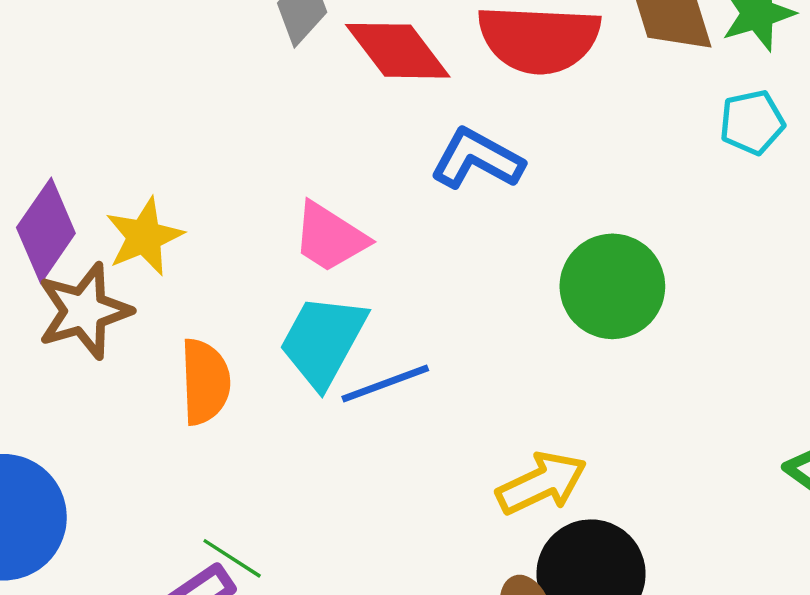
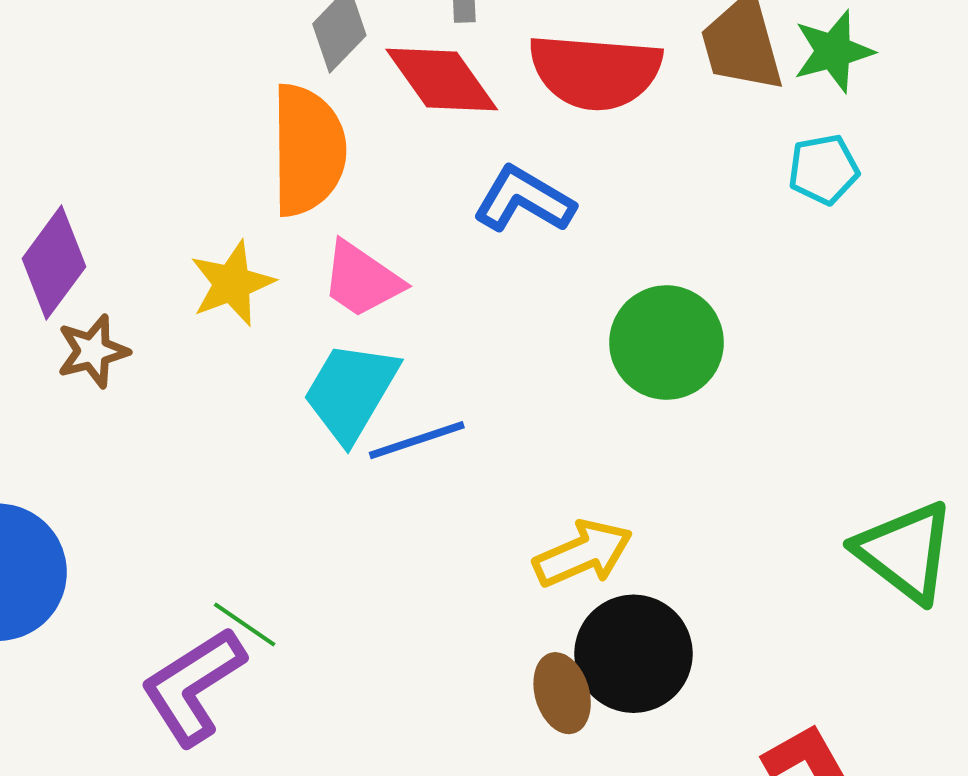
yellow star: (144, 237) -> (232, 283), moved
brown star: (84, 311) -> (93, 351), size x0.7
orange semicircle: (205, 382) -> (308, 150), moved, size x1.4

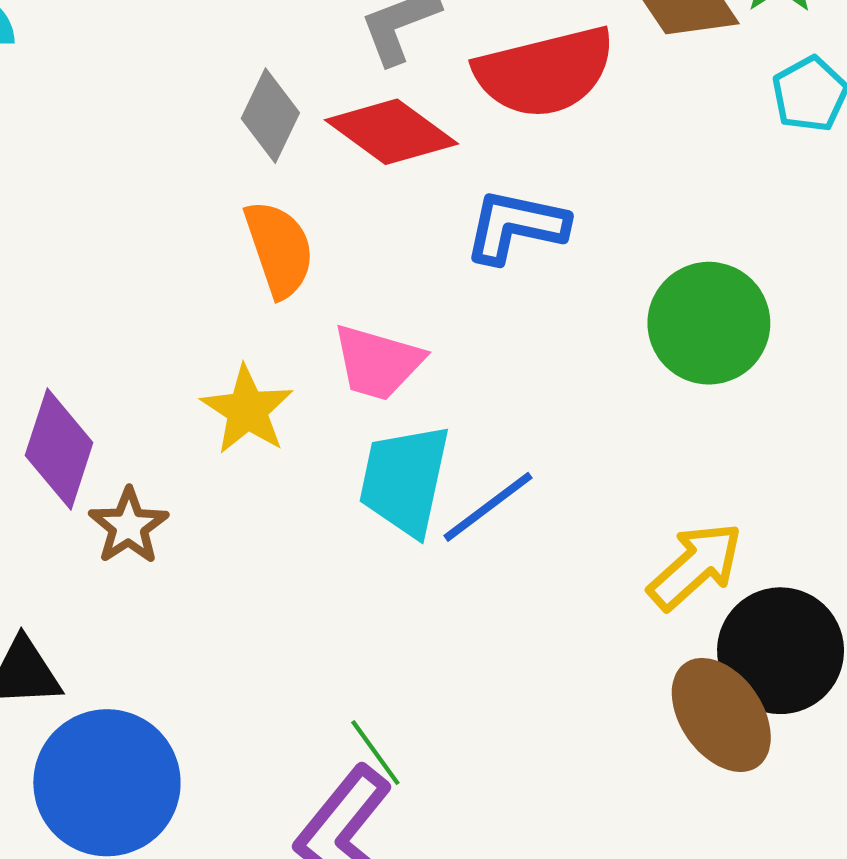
orange semicircle: (308, 150) -> (279, 249), size x0.7
green line: (245, 625) -> (375, 753), turned 38
brown ellipse: (562, 693) -> (721, 715), size x1.4

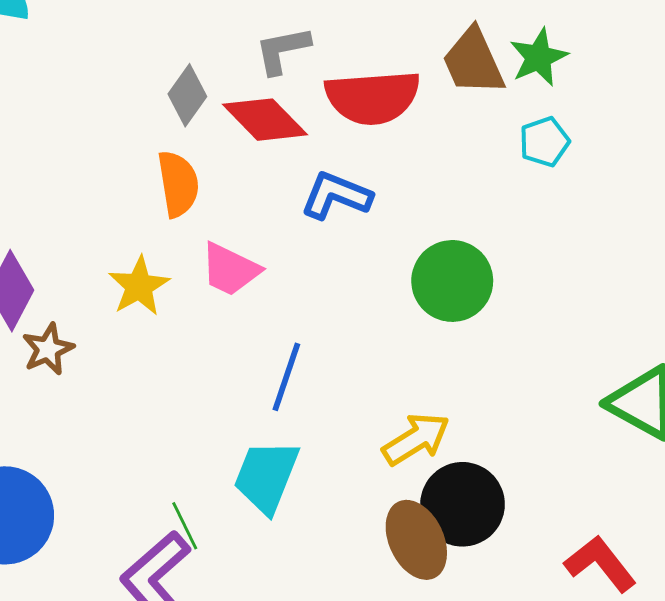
cyan trapezoid: (405, 480) -> (266, 476), moved
blue line: (488, 507) -> (286, 377), turned -44

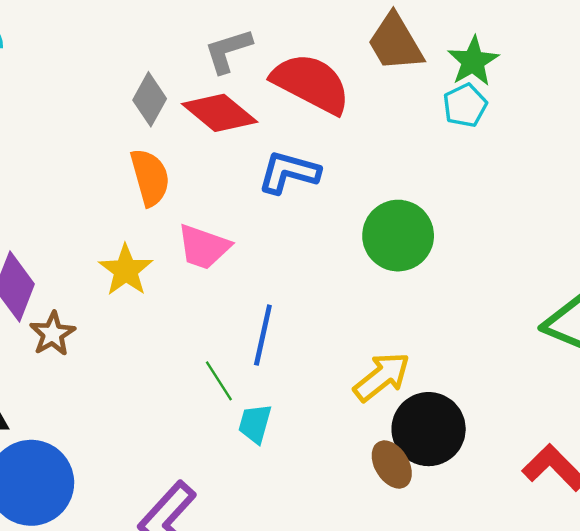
green star: (539, 57) -> (473, 61), moved
red semicircle: (373, 97) -> (311, 83), turned -142
cyan trapezoid: (266, 476) -> (255, 424), size x0.6
green line: (185, 526) -> (219, 381), moved
brown ellipse: (416, 540) -> (392, 465), size x0.7

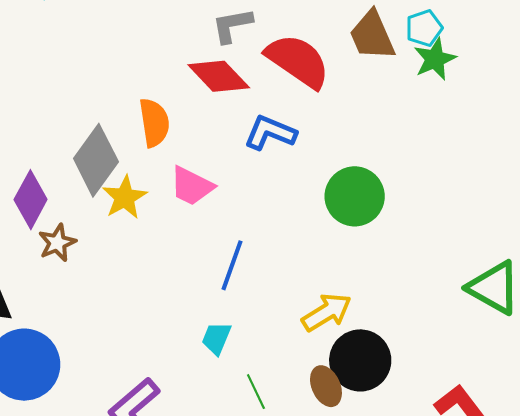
gray diamond: (150, 99) -> (96, 160), moved, size x1.6
cyan pentagon: (465, 105) -> (424, 28), moved
green line: (219, 381) -> (256, 392), moved

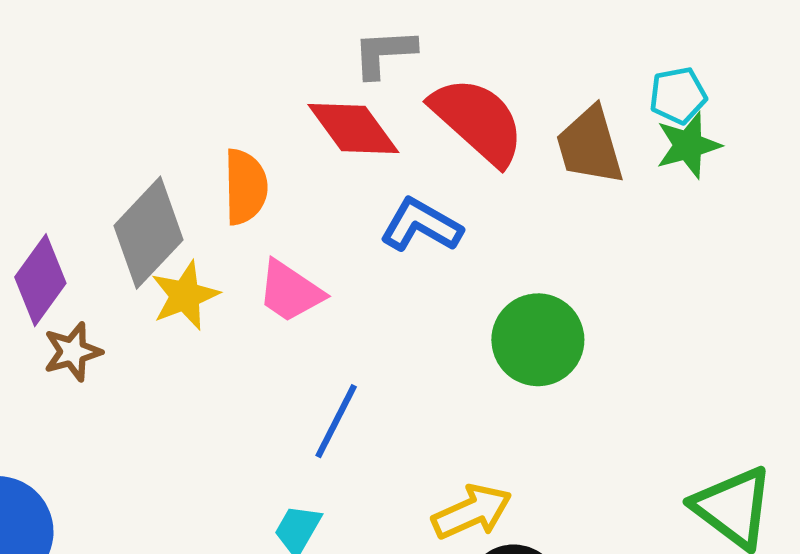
brown trapezoid: (372, 36) -> (590, 146), moved

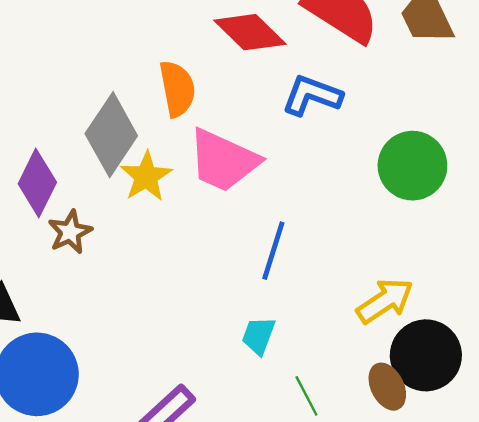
pink trapezoid: (290, 291) -> (223, 160), size x1.4

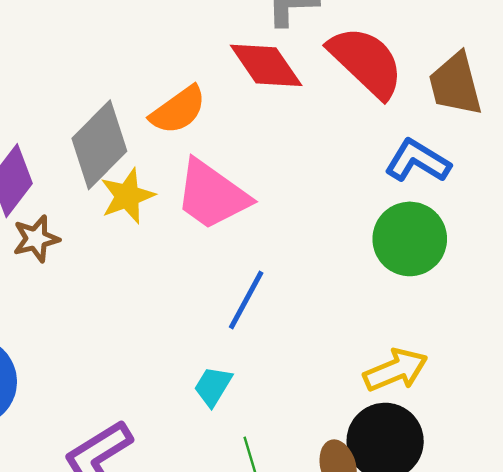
orange semicircle: (177, 89) -> (178, 110), turned 54
blue L-shape: (312, 95) -> (418, 161), moved
yellow arrow: (385, 301) -> (396, 370), moved

